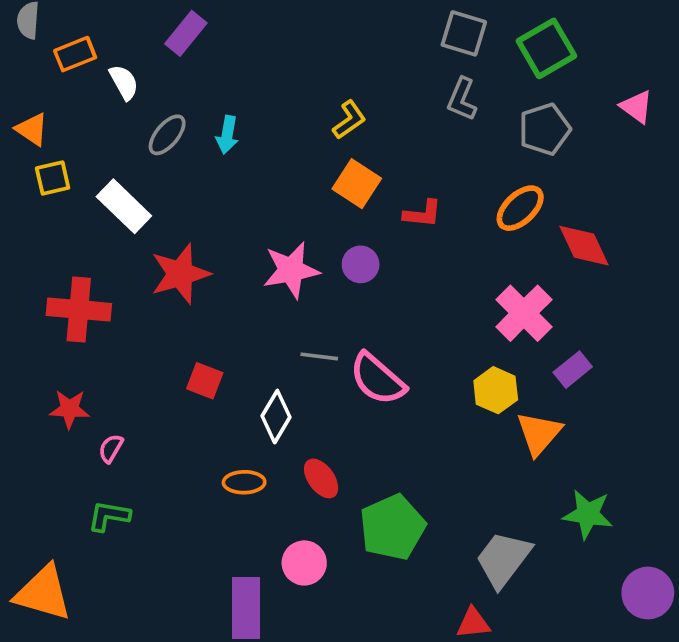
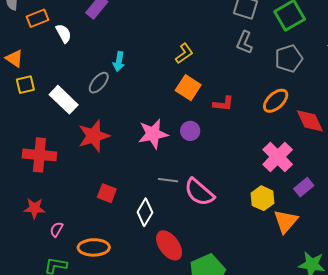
gray ellipse: (167, 135) -> (99, 83), moved
red ellipse: (321, 478) -> (169, 245), size x1.4
orange ellipse: (244, 482) -> (94, 247), moved, size x1.4

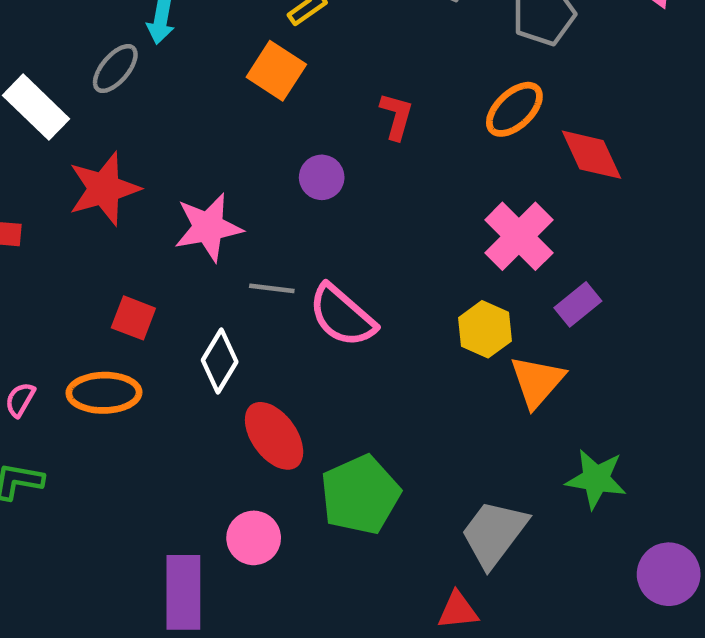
orange square: (188, 88) -> (276, 71), moved
red L-shape: (223, 104) -> (396, 116), turned -80
pink star: (153, 134) -> (208, 227), moved
orange ellipse: (94, 247) -> (104, 393), moved

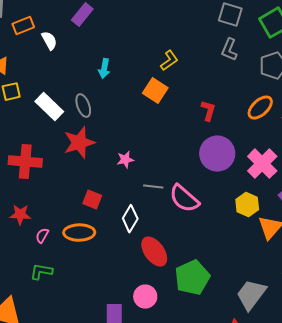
gray ellipse: (115, 69) -> (83, 106), moved, turned -60
purple circle: (322, 177) -> (217, 154), moved, size x1.8
pink star: (208, 227) -> (125, 160), size x0.6

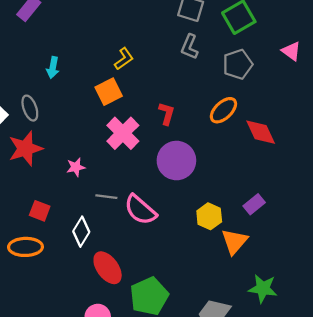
orange square: (155, 91) -> (109, 92), turned 30
pink cross: (262, 164) -> (123, 133), moved

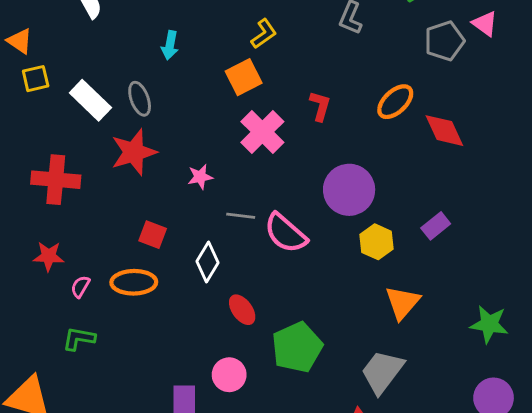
gray pentagon: (238, 64) -> (444, 41), moved
purple circle: (176, 161) -> (349, 190), moved
orange triangle: (234, 241) -> (403, 302), moved
red ellipse: (108, 268) -> (242, 310), size x0.7
green star: (263, 289) -> (489, 324), moved

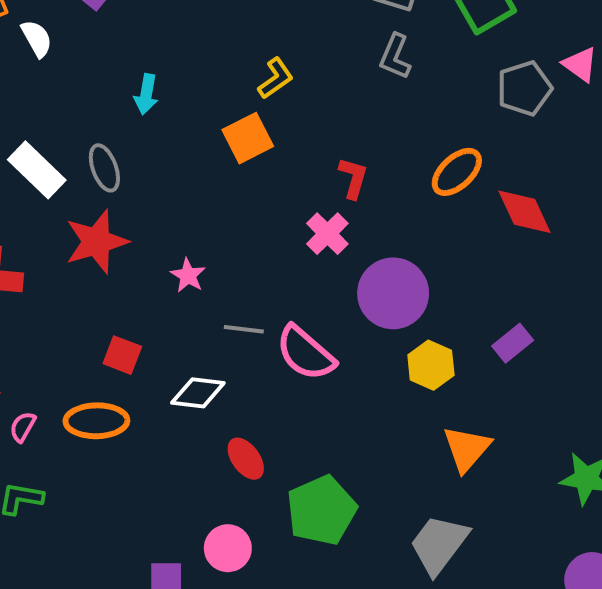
pink cross: (262, 132) -> (327, 234), moved, size x0.7
pink star: (200, 177) -> (188, 275), turned -30
white diamond: (207, 262) -> (198, 393), turned 66

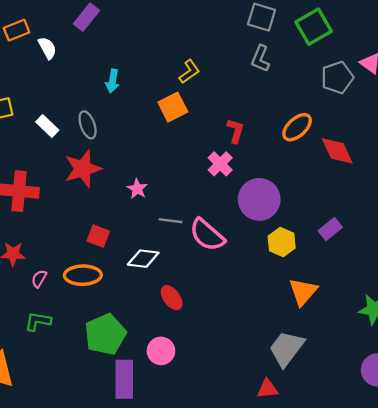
white rectangle: (37, 170) -> (47, 126), size x0.7
green pentagon: (321, 510) -> (105, 334), moved

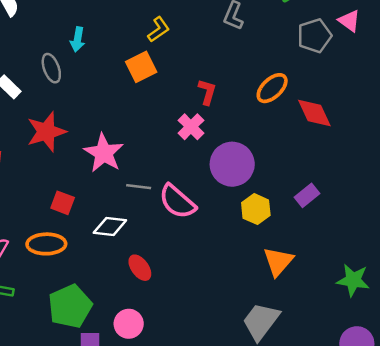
gray ellipse: (88, 125) -> (51, 68), moved
pink star: (137, 189) -> (104, 153), size x1.8

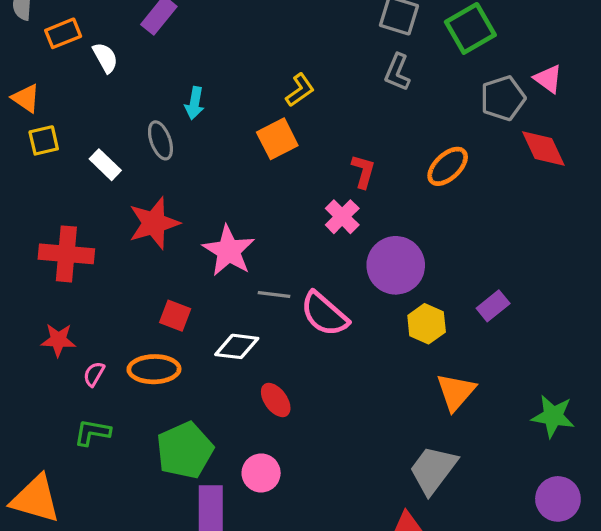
red diamond: (314, 113) -> (543, 149), moved

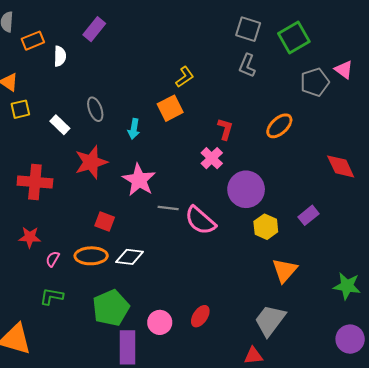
white semicircle: (105, 58) -> (60, 56), turned 30
cyan arrow: (195, 103) -> (134, 129), moved
red diamond: (543, 149) -> (341, 166), moved
white diamond: (237, 346) -> (130, 257), moved
red ellipse: (276, 400) -> (200, 316), moved, turned 70

